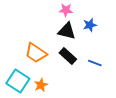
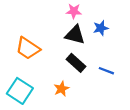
orange trapezoid: (36, 53) -> (28, 48), moved
orange star: (41, 85) -> (61, 89), moved

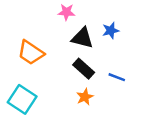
pink star: (74, 11) -> (66, 12), moved
orange star: (61, 89) -> (85, 97), moved

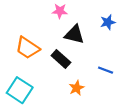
blue star: (111, 30) -> (108, 22), moved
black rectangle: (84, 69) -> (61, 59), moved

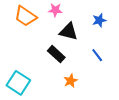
orange trapezoid: (27, 48) -> (26, 16), moved
blue line: (106, 70) -> (97, 55), moved, turned 32

